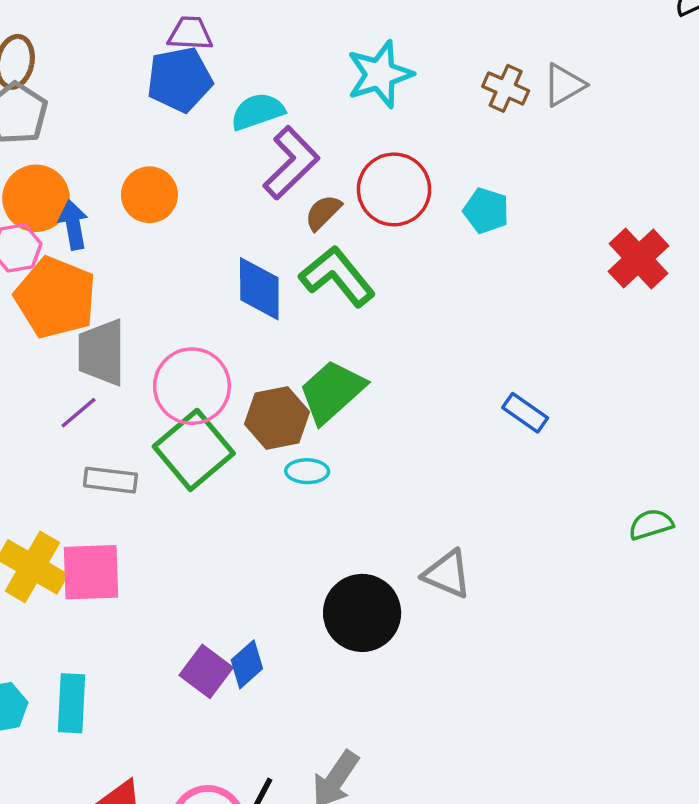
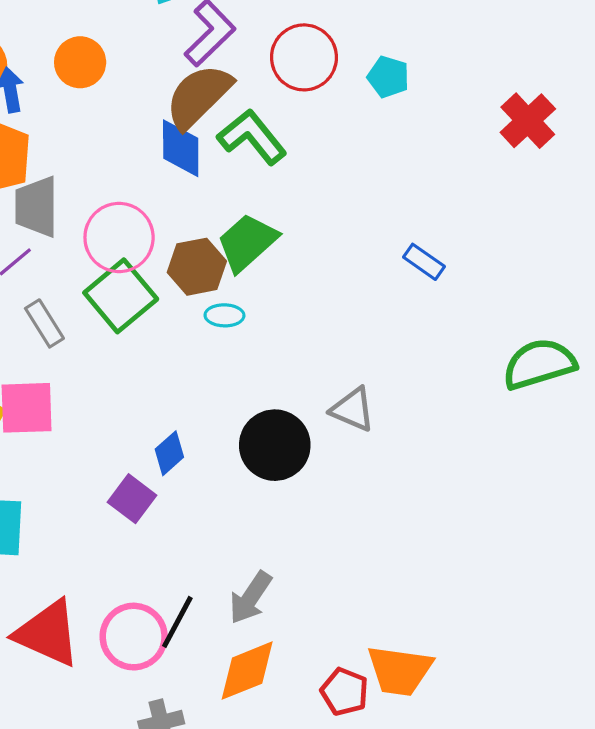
brown semicircle: (323, 212) -> (199, 96), moved, size x2.0
gray rectangle: (110, 480) -> (44, 323), turned 51
green semicircle: (651, 524) -> (539, 364), size x1.8
blue diamond: (247, 664) -> (169, 453), moved

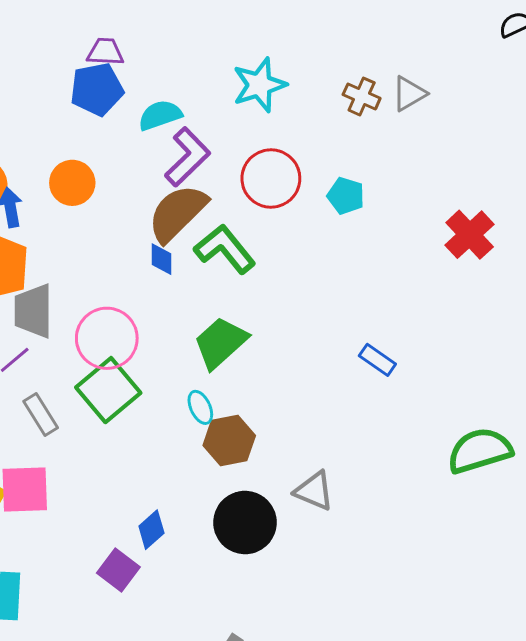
blue diamond: (181, 148) -> (162, 259), size x0.6
brown hexagon: (197, 267) -> (229, 440), moved
cyan ellipse: (224, 315) -> (200, 407), turned 64

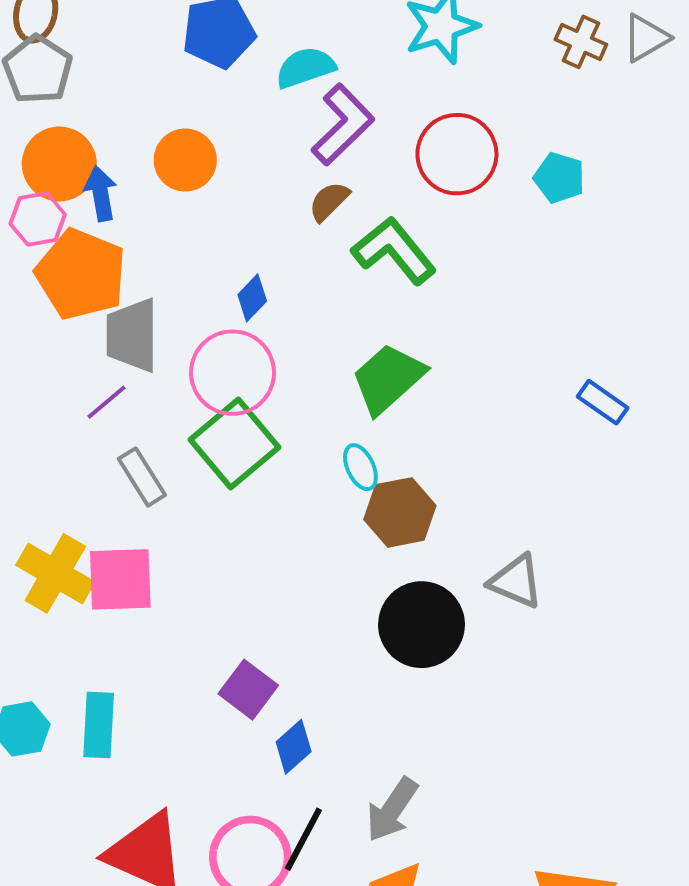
brown semicircle: (177, 213) -> (329, 201), size x0.5
blue diamond: (162, 259) -> (252, 298), moved, turned 44
blue diamond: (151, 530) -> (294, 747), moved

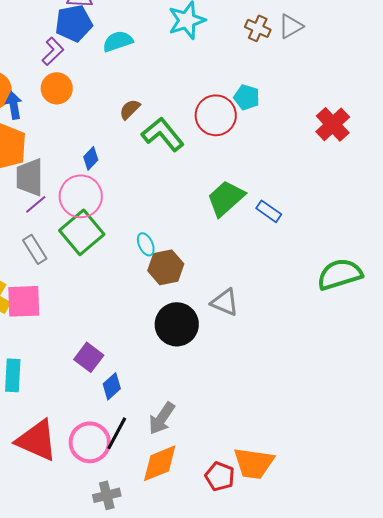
purple L-shape: (343, 125) -> (53, 51), moved, size x0.7
red circle: (457, 154) -> (216, 115), moved
green trapezoid: (388, 379) -> (226, 198), moved
purple line: (107, 402) -> (36, 204), moved

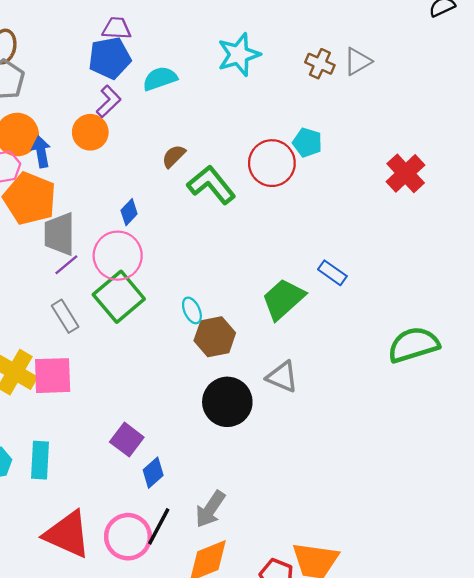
purple L-shape: (53, 51) -> (109, 101), moved
green trapezoid: (226, 198) -> (283, 299), moved

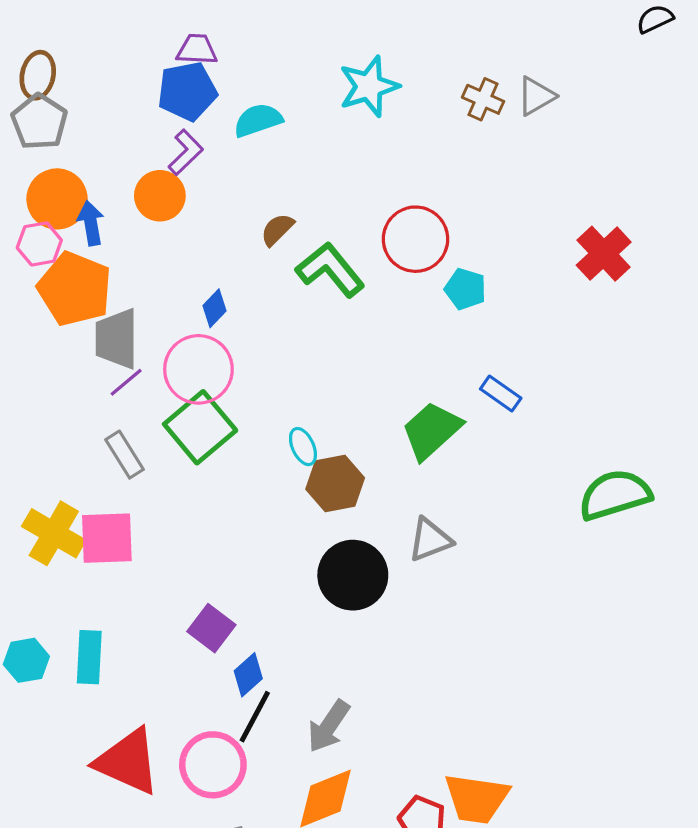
cyan pentagon: (307, 143) -> (465, 289), moved
gray triangle: (282, 377) -> (430, 540), turned -44
black line: (159, 526) -> (255, 717), moved

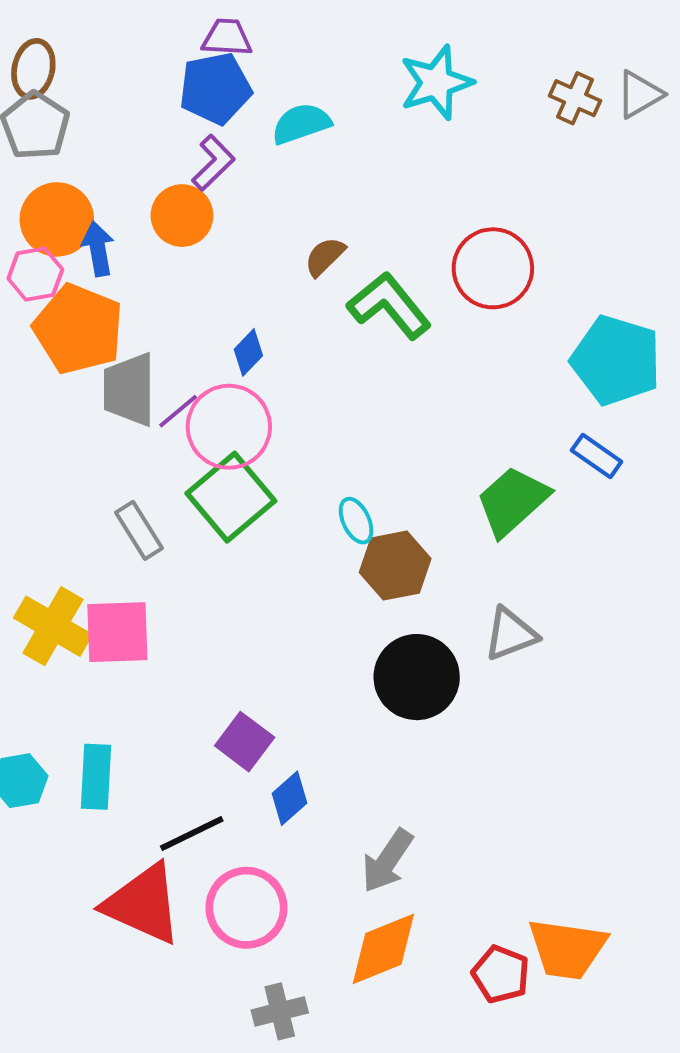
cyan pentagon: (465, 289) -> (616, 360), moved, size x1.8
purple line: (126, 382) -> (178, 411), moved
black line: (255, 717) -> (192, 833), moved, turned 36

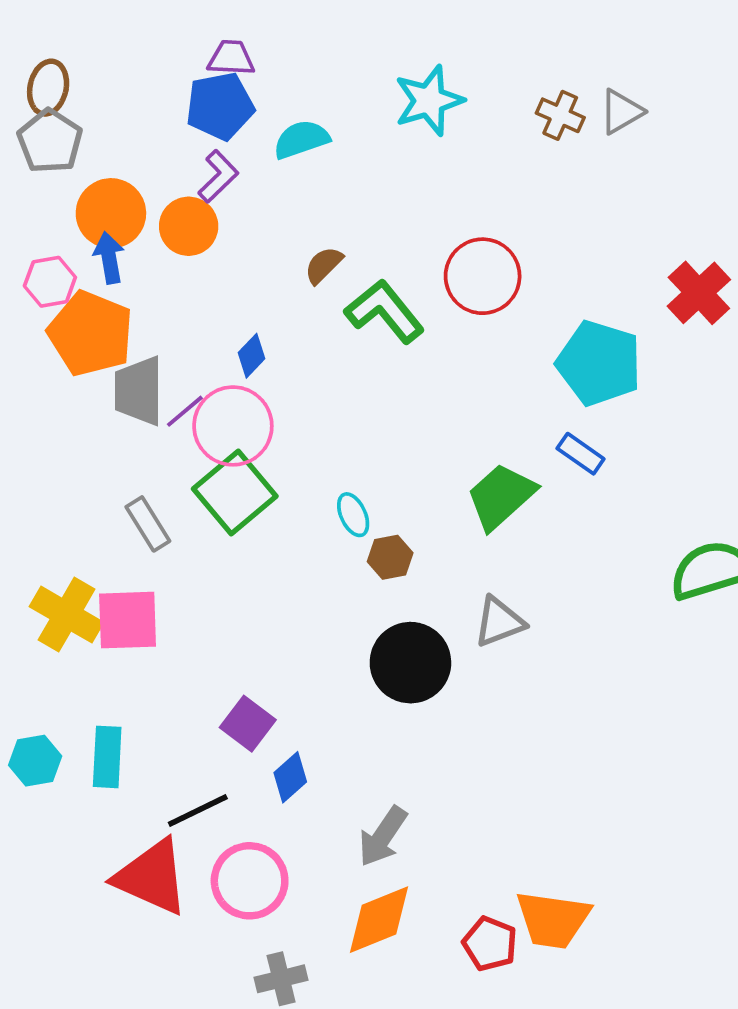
orange circle: (57, 219) -> (111, 213), moved
brown hexagon: (395, 566) -> (390, 557), size x0.7

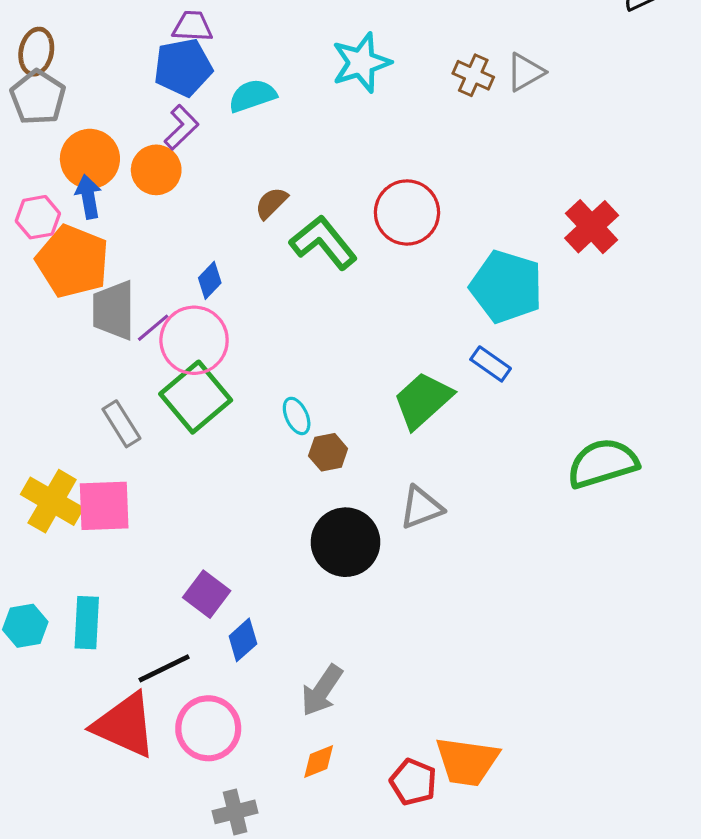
orange diamond: (379, 920) -> (319, 761), size x0.6

